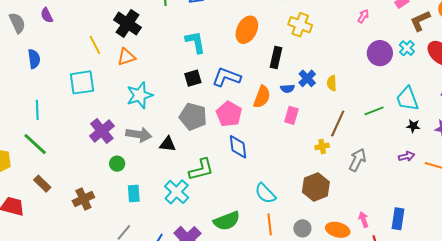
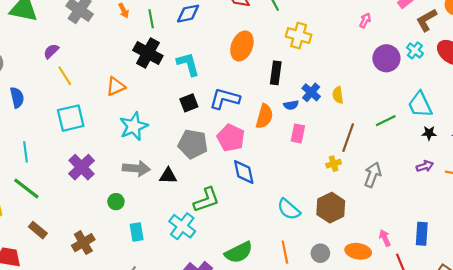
purple semicircle: (47, 15) -> (51, 51), moved, turned 77
black cross: (127, 24) -> (148, 53), moved
yellow line: (95, 45) -> (65, 76), moved
purple cross: (102, 131) -> (82, 167), moved
cyan semicircle: (265, 193) -> (289, 209), moved

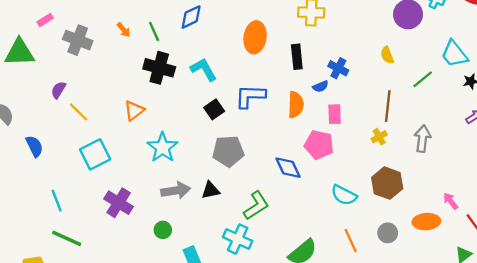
yellow semicircle: (338, 95) -> (387, 55), moved
pink pentagon: (231, 138) -> (319, 145), moved

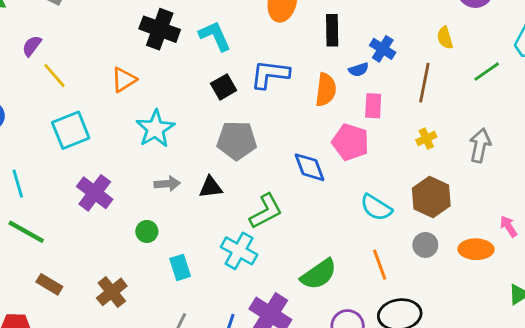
brown line: (388, 106) -> (424, 83), moved
gray arrow: (176, 190) -> (167, 184), size x0.7
gray circle: (388, 233) -> (425, 245), moved

